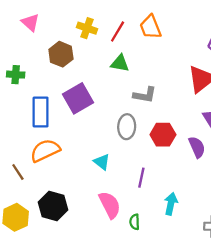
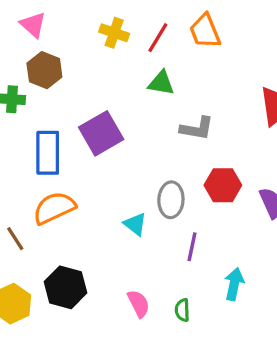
brown hexagon: (61, 54) -> (44, 70), moved
gray ellipse: (127, 127) -> (171, 200), moved
pink semicircle: (110, 205) -> (138, 304), moved, size x0.7

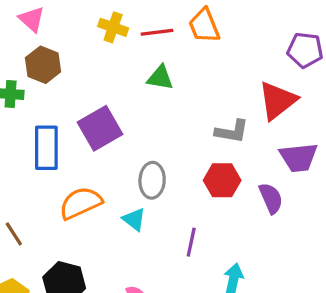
red line: (158, 38) -> (157, 32), turned 52
gray L-shape: (197, 128) -> (232, 131), moved
gray ellipse: (171, 200) -> (152, 180), moved
orange semicircle: (54, 208) -> (80, 203), moved

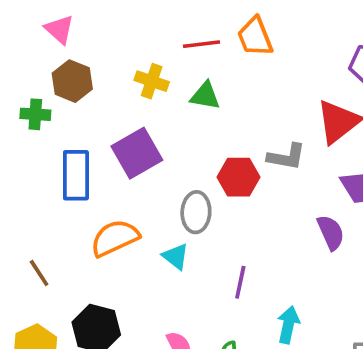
yellow cross: (113, 27) -> (152, 81), moved
red hexagon: (222, 180) -> (238, 177), moved

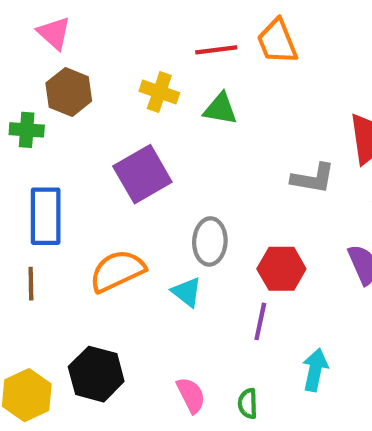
blue rectangle: (76, 175) -> (46, 216), moved
red hexagon: (238, 177) -> (281, 269), moved
brown line: (39, 273) -> (31, 284), moved, turned 32

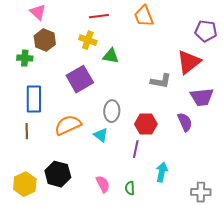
red line: (216, 50) -> (99, 16), moved
green triangle: (220, 109) -> (111, 56), moved

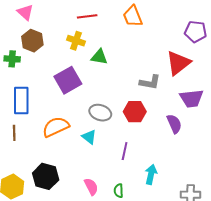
gray ellipse: (112, 111) -> (100, 113), turned -75
red hexagon: (146, 124) -> (135, 112), moved

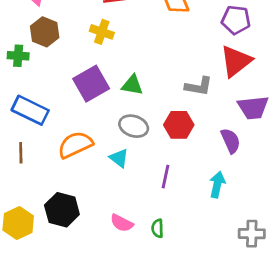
purple pentagon: (196, 32) -> (236, 20), moved
green triangle: (99, 57) -> (132, 85), moved
blue rectangle: (21, 100) -> (30, 110), turned -64
cyan arrow: (151, 174) -> (217, 185), moved
pink semicircle: (91, 187) -> (122, 223), turned 144

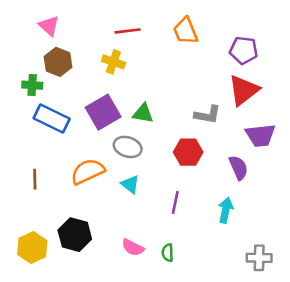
blue rectangle: (30, 110) -> (52, 119), moved
gray ellipse: (134, 126) -> (128, 147), moved

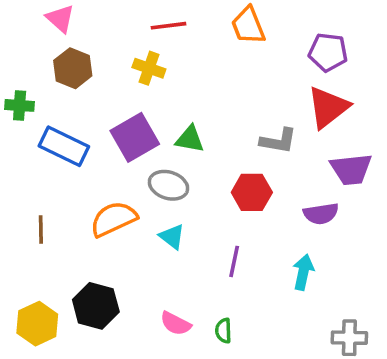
green cross: (32, 85) -> (20, 105), moved
purple semicircle: (238, 168) -> (321, 214), turned 105

